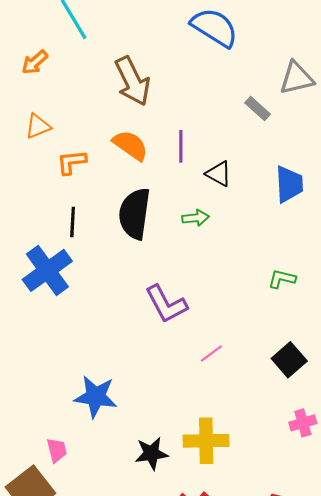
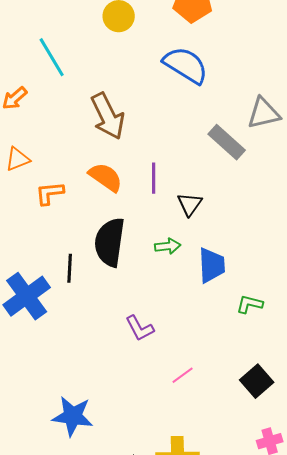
gray rectangle: (258, 108) -> (227, 142), size x1.5
black triangle: (219, 174) -> (190, 204), turned 36
blue trapezoid: (289, 184) -> (212, 265), moved
black line: (73, 222) -> (70, 268), moved
purple L-shape: (166, 304) -> (140, 328), size x0.7

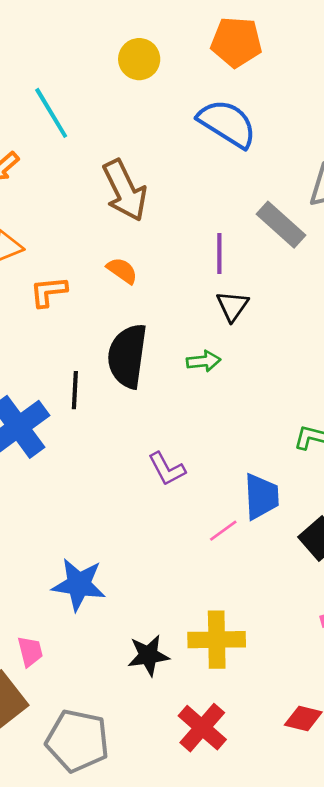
orange semicircle: (106, 177) -> (122, 271), size x0.7
purple line: (154, 178) -> (219, 253), moved
blue trapezoid: (212, 265) -> (261, 496), moved

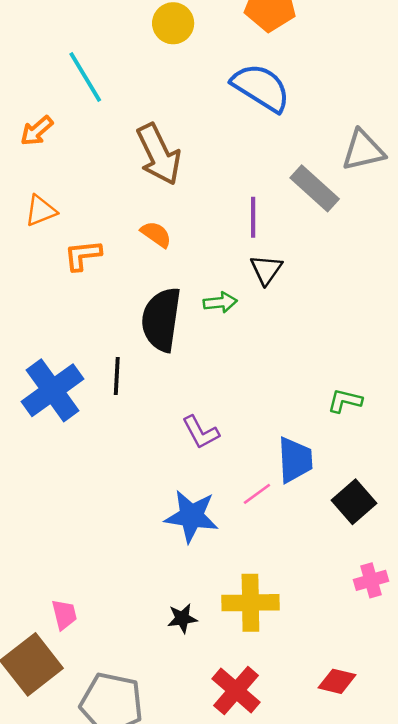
green arrow: (204, 361) -> (220, 302), moved
black line: (75, 390) -> (117, 376), moved
blue star: (79, 584) -> (191, 516), moved
black star: (148, 655) -> (182, 618), size x0.7

